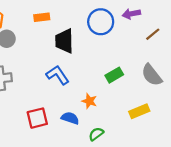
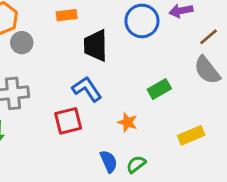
gray semicircle: (152, 75) -> (207, 70), moved
red square: (37, 118) -> (68, 121), moved
blue semicircle: (70, 118) -> (109, 161), moved, turned 48

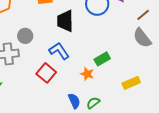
gray circle: (22, 43) -> (25, 36), moved
green rectangle: (159, 89) -> (102, 59), moved
red square: (68, 121) -> (46, 73), turned -36

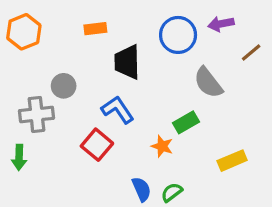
gray semicircle: (142, 38) -> (208, 83), moved

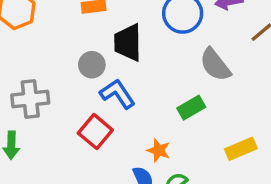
gray circle: (64, 86) -> (92, 65), moved
orange star: (162, 146) -> (159, 150), moved

